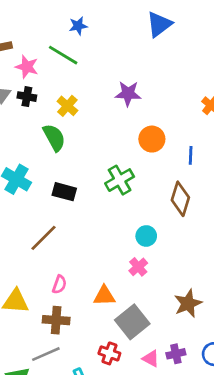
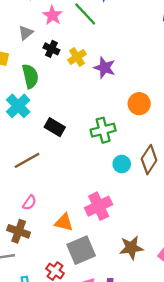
purple star: (128, 94) -> (105, 68), moved
black cross: (27, 97) -> (51, 49), moved
green semicircle: (54, 138) -> (30, 76), moved
cyan circle: (146, 236) -> (122, 164), moved
pink cross: (138, 267) -> (99, 206), size x1.6

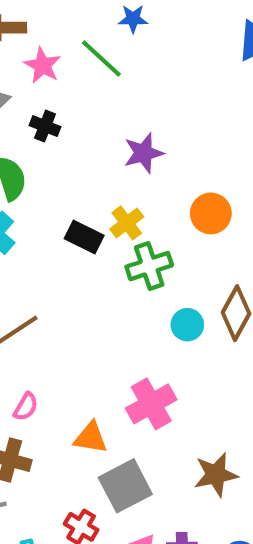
yellow cross: (77, 57) -> (127, 223), moved
purple star: (105, 68) -> (144, 153), turned -30
black rectangle: (55, 127) -> (84, 237), moved

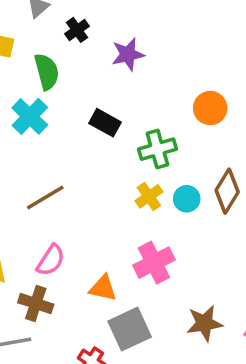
black cross: (45, 126) -> (77, 30), turned 30
purple star: (144, 153) -> (128, 54), moved
yellow cross: (127, 223) -> (149, 196), moved
pink semicircle: (26, 407) -> (51, 260), size x1.4

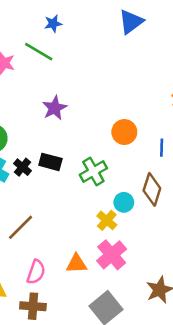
black cross: (77, 30) -> (23, 167), moved
yellow cross: (149, 196) -> (107, 220), moved
orange triangle: (103, 288) -> (76, 264), moved

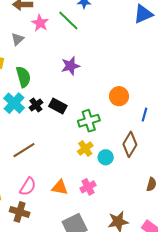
cyan circle: (124, 202) -> (106, 157), moved
yellow cross: (107, 220) -> (85, 148), moved
pink cross: (112, 255) -> (88, 187), size x0.7

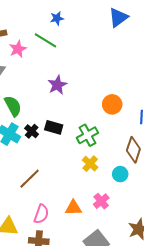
pink star: (40, 23) -> (18, 49), turned 30
cyan circle: (106, 157) -> (120, 174), moved

